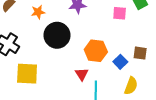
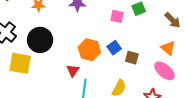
black circle: (57, 35) -> (40, 40), moved
blue square: (120, 62) -> (114, 48), moved

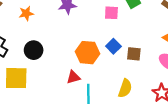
black circle: (40, 40) -> (34, 50), size x0.7
red triangle: (73, 71) -> (73, 77), turned 48

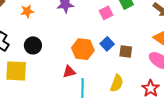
pink square: (111, 13) -> (106, 13), turned -32

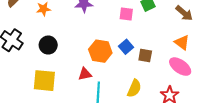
pink square: (106, 13) -> (126, 14), turned 32
yellow square: (16, 71) -> (44, 81), moved

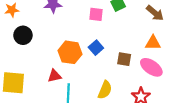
orange triangle: (182, 42) -> (153, 43), turned -35
black circle: (48, 45) -> (23, 35), moved
brown square: (145, 55) -> (124, 59), moved

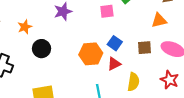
orange triangle: (153, 43) -> (159, 20), moved
red triangle: (55, 76) -> (114, 64), moved

